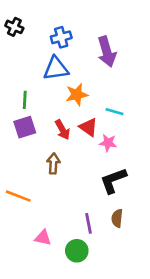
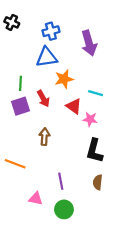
red arrow: (62, 130) -> (43, 99), moved
black L-shape: (113, 180) -> (94, 151), turned -55
purple line: (88, 223) -> (61, 181), moved

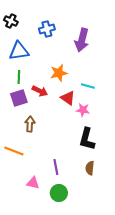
purple arrow: (89, 43) -> (82, 40), turned 30
blue triangle: (47, 57) -> (19, 51), moved
red arrow: (43, 99) -> (40, 91), turned -35
brown arrow: (44, 137) -> (30, 124), moved

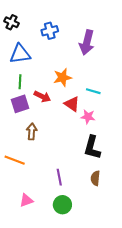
pink triangle: (33, 183) -> (26, 200), moved, turned -32

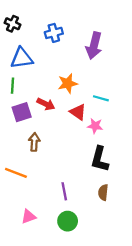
green line: (20, 82) -> (12, 86), moved

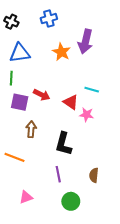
blue cross: (54, 33) -> (49, 19), moved
orange star: (68, 83) -> (61, 52), moved, turned -30
purple square: (22, 112) -> (20, 102), turned 30
black L-shape: (100, 159) -> (64, 144), moved
green circle: (68, 221) -> (71, 201), moved

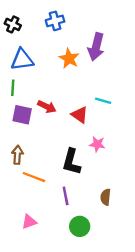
pink star: (87, 115) -> (97, 144), moved
brown arrow: (31, 129) -> (17, 155), moved
orange line: (14, 157) -> (34, 177), moved

